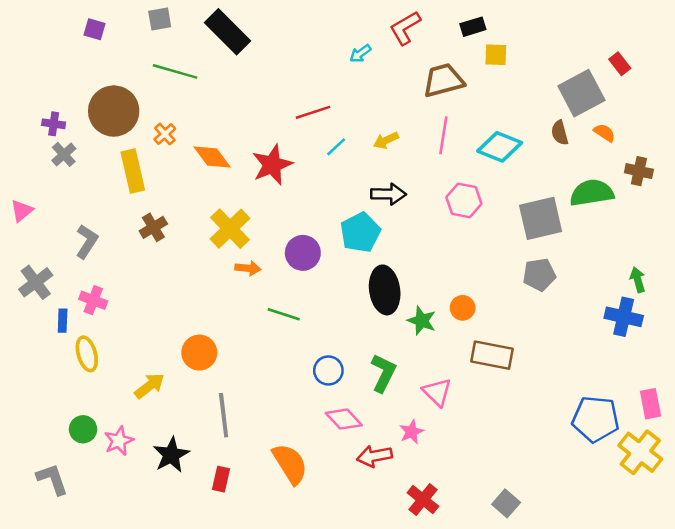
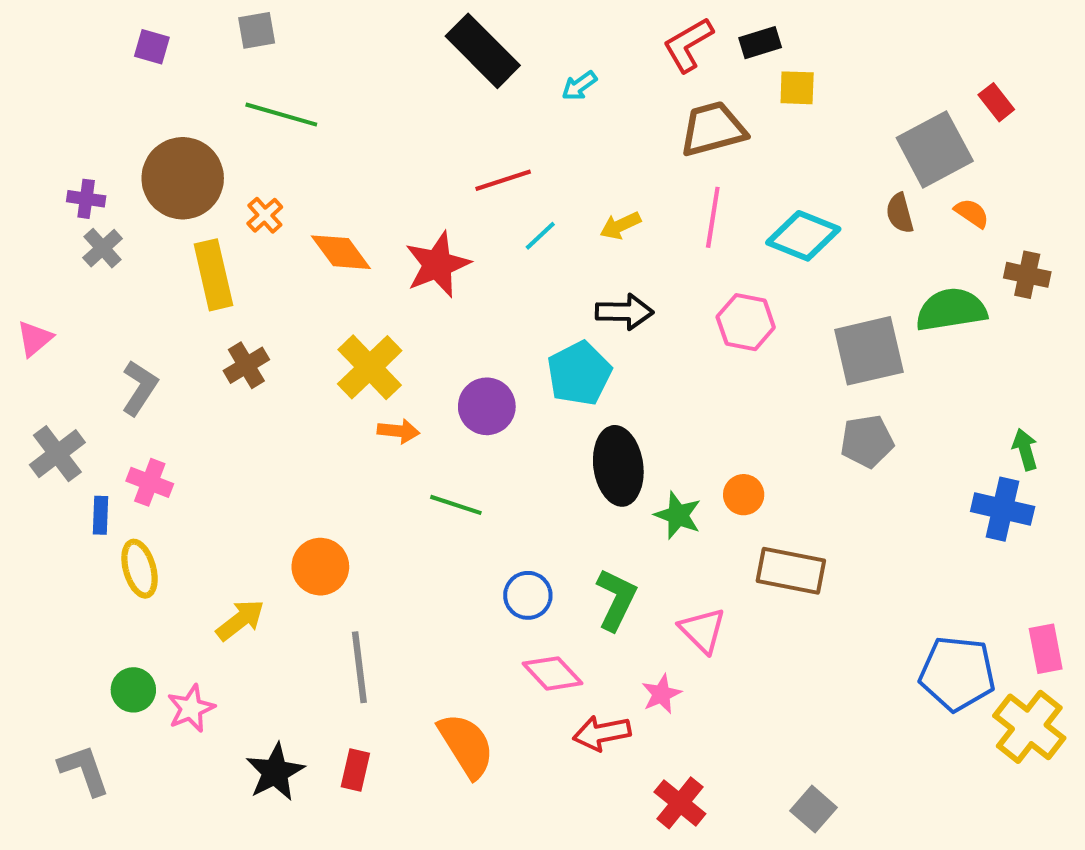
red L-shape: (405, 28) -> (688, 45), moved
black rectangle: (227, 32) -> (483, 51), moved
black star: (171, 455) -> (275, 772), moved

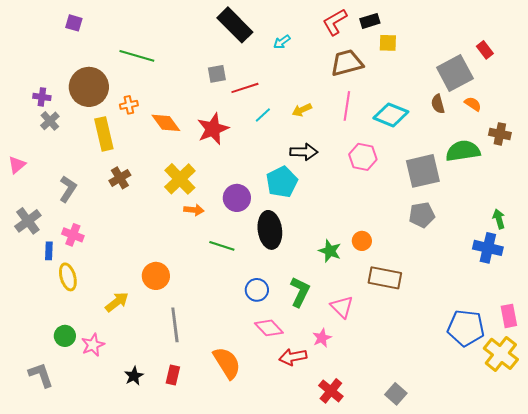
gray square: (257, 30) -> (217, 74), moved
orange cross: (265, 215) -> (129, 105), turned 30
black ellipse: (618, 466) -> (270, 230), moved
black star: (275, 772) -> (134, 376), size x0.7

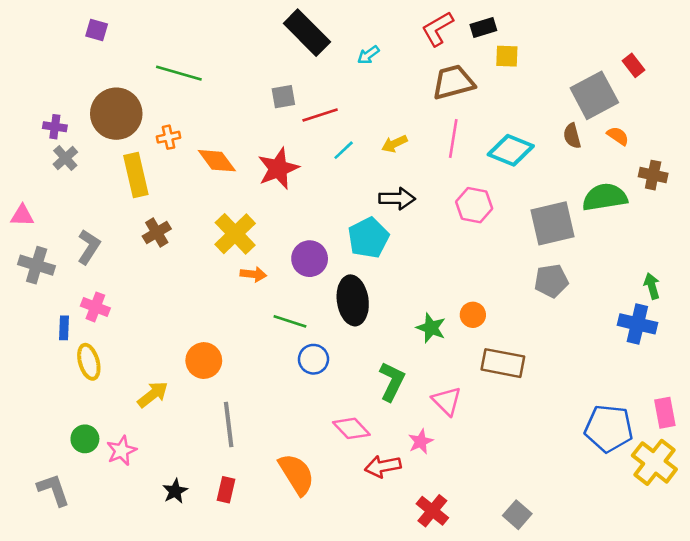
pink triangle: (17, 165) -> (22, 216), turned 42
gray cross: (28, 221) -> (37, 265), moved, turned -36
blue circle: (257, 290) -> (313, 359), moved

